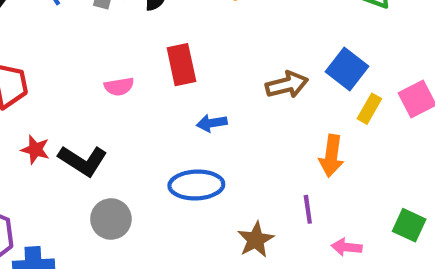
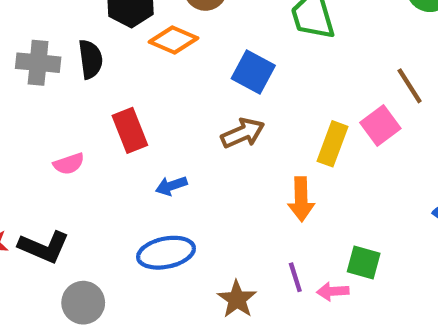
blue square: (347, 69) -> (253, 72), moved
yellow rectangle: (369, 109) -> (332, 144), size x1.4
purple line: (308, 209) -> (295, 277), moved
green square: (409, 225) -> (364, 262), moved

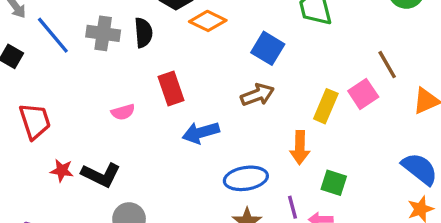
blue arrow: (171, 186) -> (201, 133), size x1.5
blue ellipse: (166, 253) -> (246, 178), moved
green square: (364, 262) -> (334, 183), moved

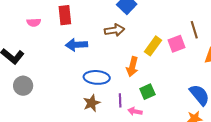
green square: (334, 183) -> (147, 92), turned 35

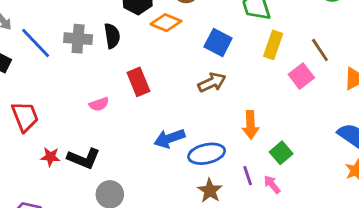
blue arrow: (76, 45) -> (169, 138), moved
yellow rectangle: (153, 46) -> (273, 45), moved
pink arrow: (135, 111) -> (272, 184), turned 56

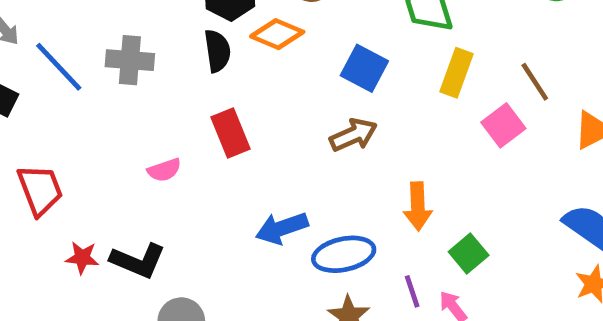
black semicircle: (112, 36) -> (217, 51), moved

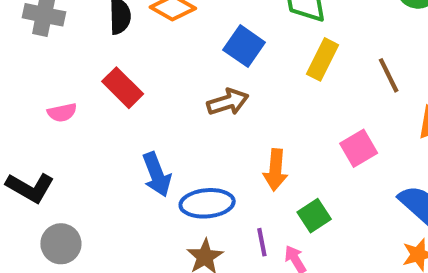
pink square: (503, 125) -> (359, 148), moved
red rectangle: (230, 133) -> (123, 88), turned -30
blue arrow: (282, 228) -> (157, 174), turned -99

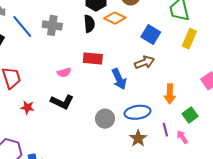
red rectangle: (123, 88) -> (93, 59), turned -36
blue arrow: (157, 174) -> (119, 79), moved
black L-shape: (30, 188) -> (62, 102), moved
gray circle: (61, 244) -> (105, 119), moved

